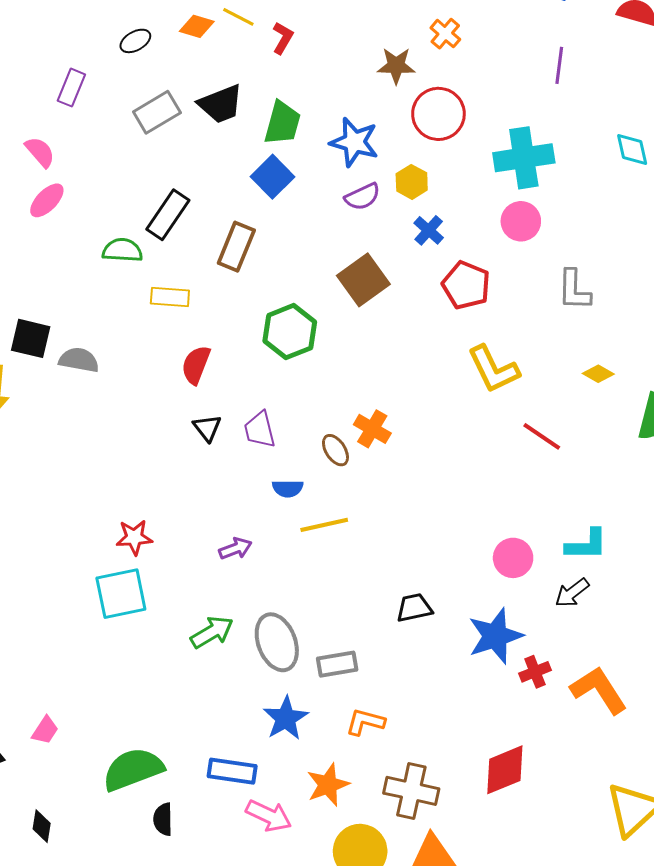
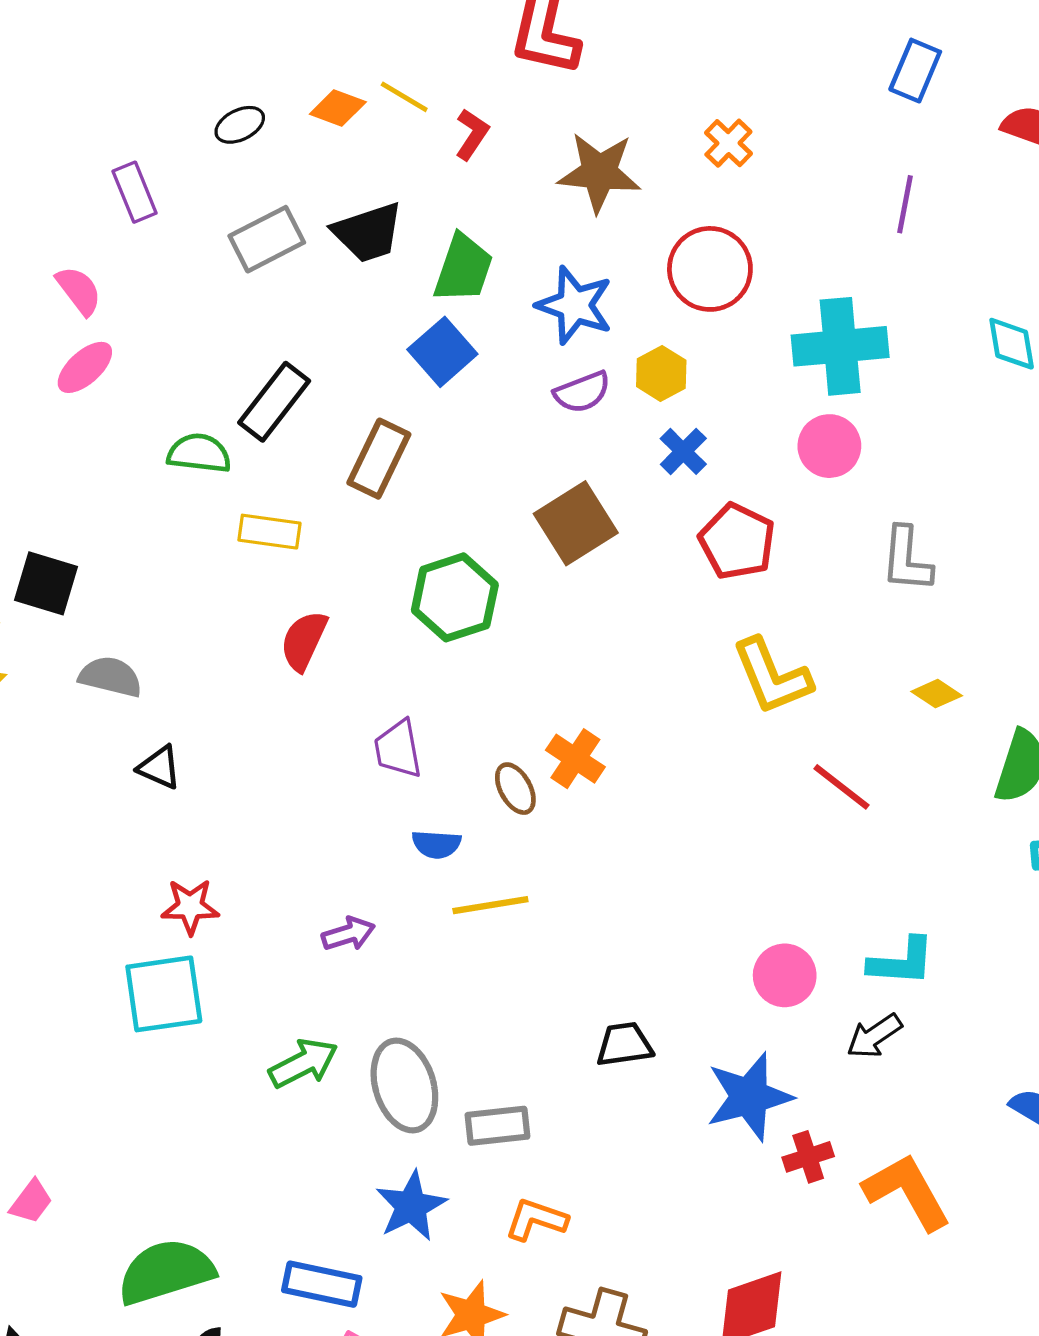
brown star: (396, 66) -> (599, 172), moved, size x1.4
purple rectangle: (71, 88) -> (135, 192), turned -48
gray semicircle: (79, 360) -> (111, 677), moved
black triangle: (207, 428) -> (159, 767), moved, turned -32

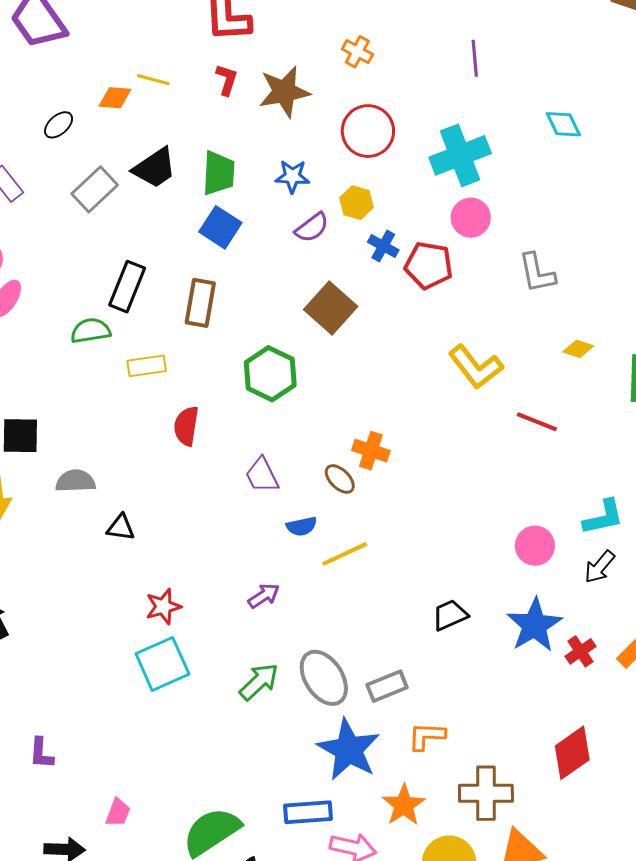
red L-shape: (472, 134) -> (227, 80), moved
blue star: (575, 305) -> (292, 176), size x0.7
red pentagon: (737, 541) -> (429, 265), moved
blue star: (411, 1206) -> (349, 750), size x1.4

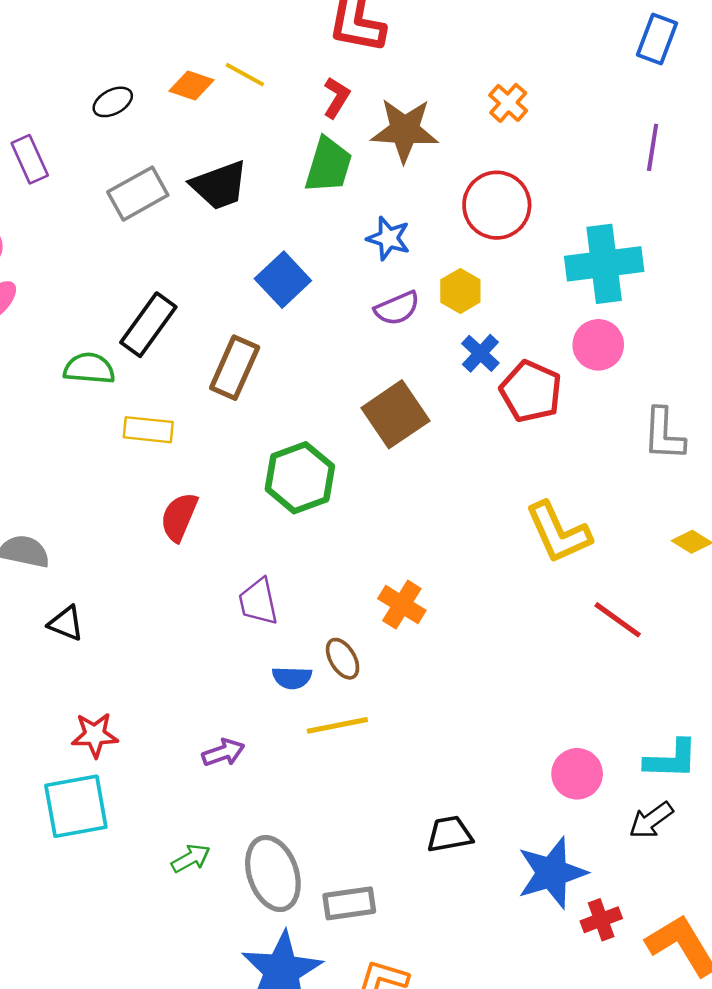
green trapezoid: (219, 173) -> (328, 165), moved
brown ellipse: (340, 479) -> (343, 659), moved
green arrow: (259, 682) -> (191, 858), size x0.7

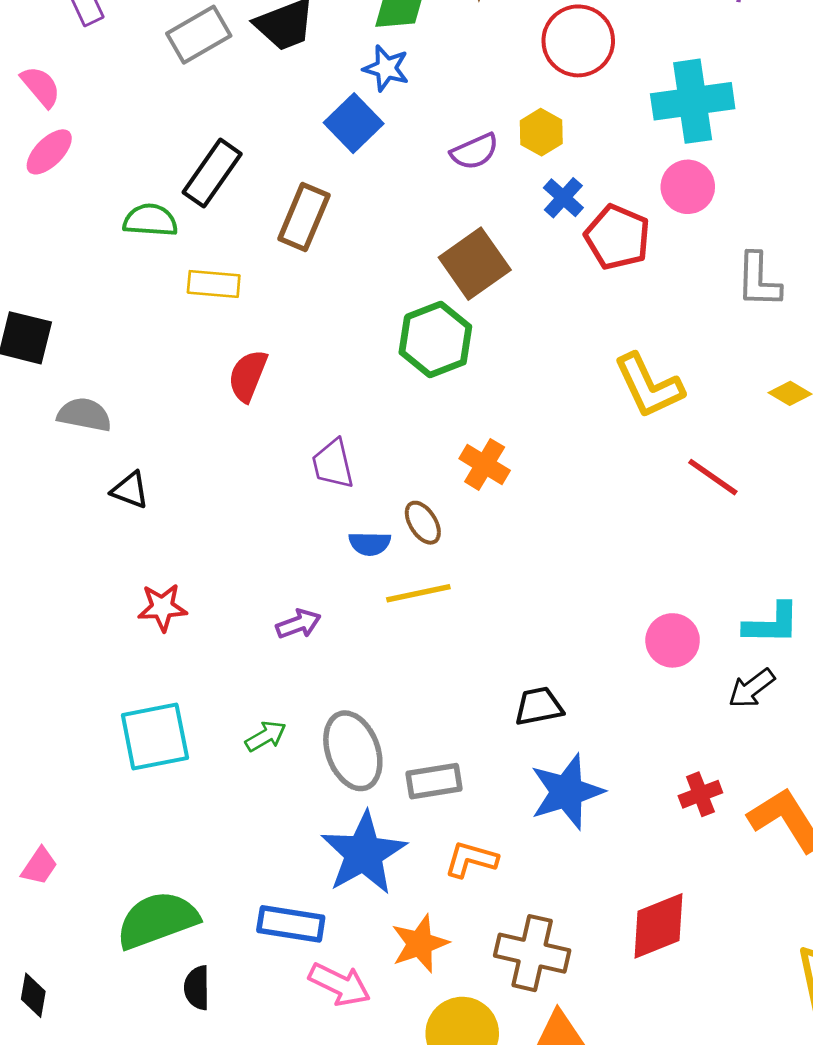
blue star: (388, 238) -> (386, 68), moved
green hexagon: (300, 478) -> (435, 340), moved
cyan square: (76, 806) -> (155, 736), moved
blue star: (552, 873) -> (567, 792), moved

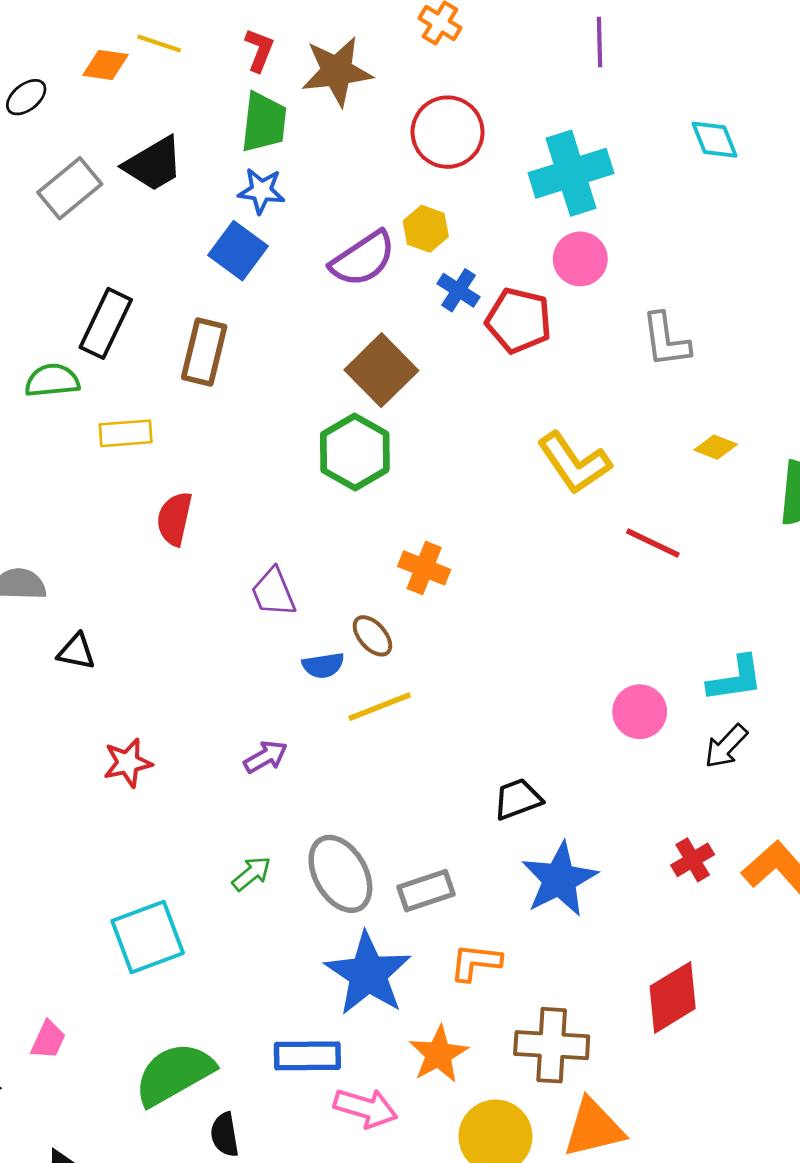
purple semicircle: (475, 151) -> (363, 259), size x1.4
cyan square: (155, 736) -> (148, 937), moved

